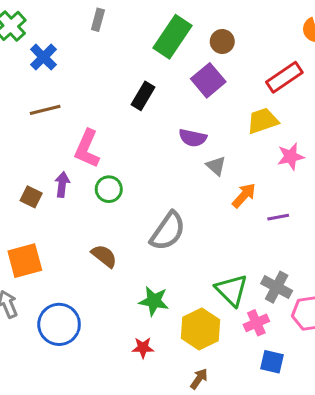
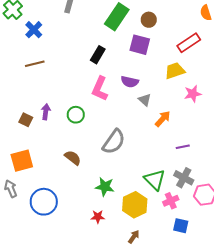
purple square: (208, 80) -> (140, 45), turned -35
pink L-shape: (87, 149) -> (100, 89), moved
purple line: (278, 217) -> (183, 147), moved

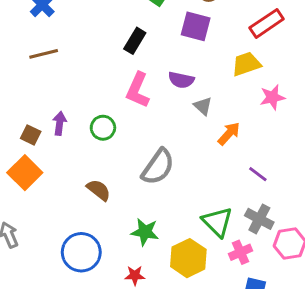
purple line: (183, 147) -> (258, 174), turned 48
orange square: (22, 161) -> (25, 173), moved, turned -30
blue circle: (44, 202) -> (81, 252), moved

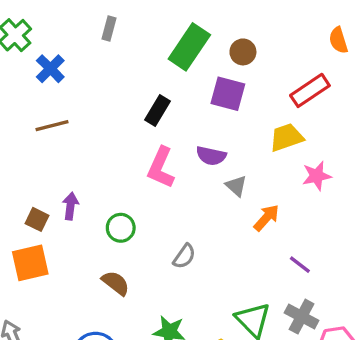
green circle: (103, 128) -> (121, 228), moved
gray semicircle: (158, 167) -> (184, 256), size x0.6
orange square: (25, 173) -> (30, 263), turned 32

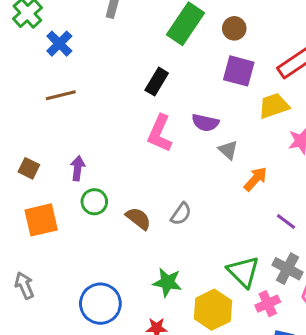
purple square: (228, 94) -> (239, 71), moved
brown square: (37, 219) -> (29, 168), moved
green circle: (121, 228) -> (94, 202), moved
brown semicircle: (116, 283) -> (138, 218), moved

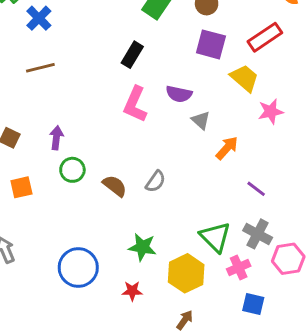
yellow trapezoid: (274, 106) -> (244, 78), turned 60
orange square: (41, 220) -> (21, 187), size x0.7

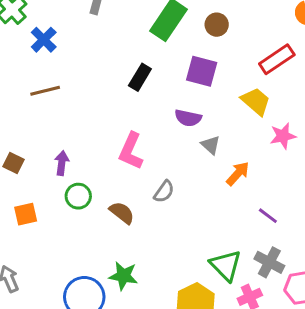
purple square: (211, 44) -> (202, 71), moved
pink L-shape: (135, 104) -> (131, 151), moved
gray semicircle: (156, 181) -> (164, 192), moved
green star: (142, 247) -> (123, 276), moved

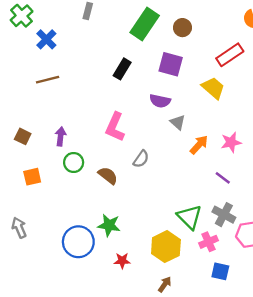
pink star: (283, 136) -> (231, 142), moved

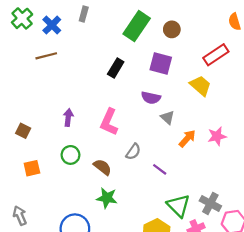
blue cross: (46, 39) -> (52, 25), moved
brown line: (48, 80) -> (46, 56), moved
purple arrow: (61, 136) -> (68, 118), moved
purple line: (223, 178) -> (160, 169), moved
green star: (109, 225) -> (107, 198), moved

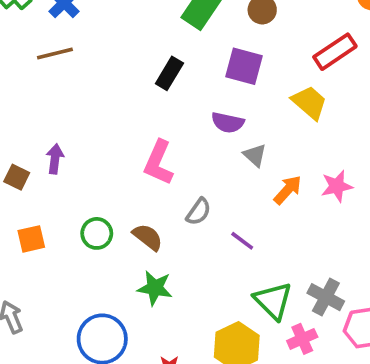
purple arrow: (68, 118) -> (55, 159), moved
green circle: (70, 155) -> (97, 233), moved

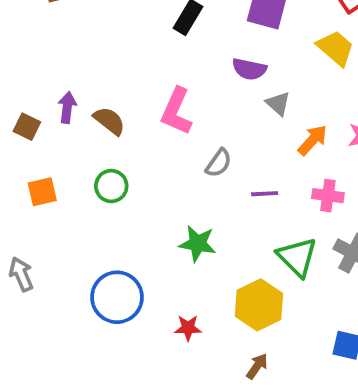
brown semicircle: (148, 237) -> (109, 121), moved
purple line: (242, 241) -> (265, 194), turned -40
green star: (155, 288) -> (198, 244), moved
pink cross: (302, 339) -> (328, 196), moved, turned 32

